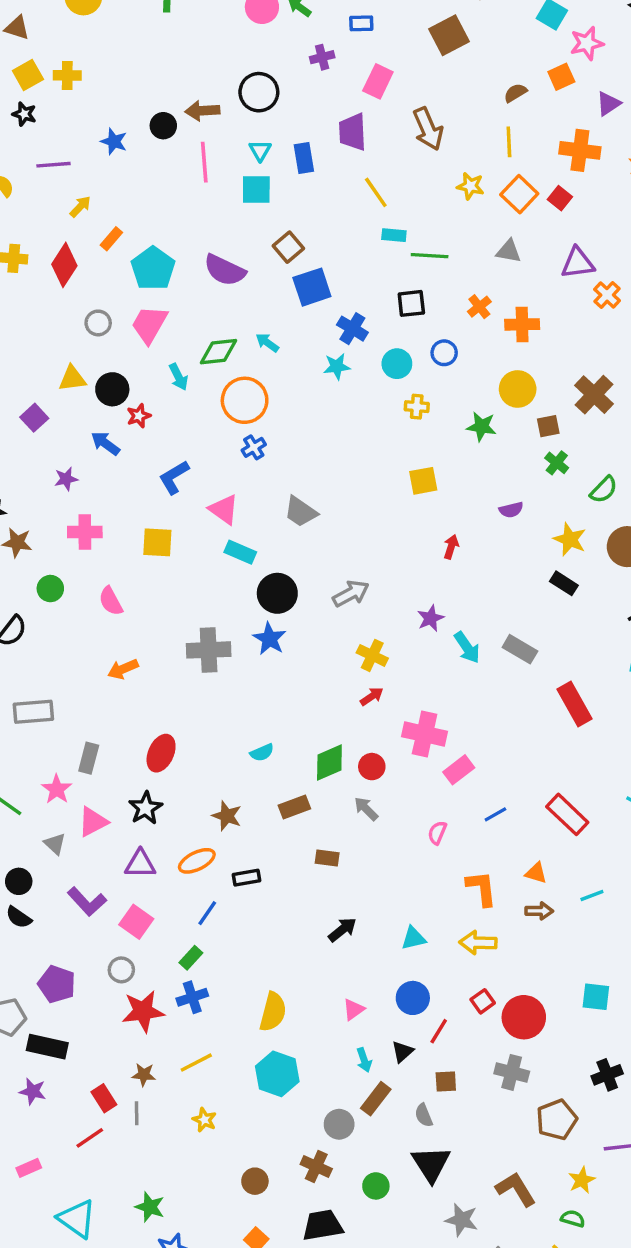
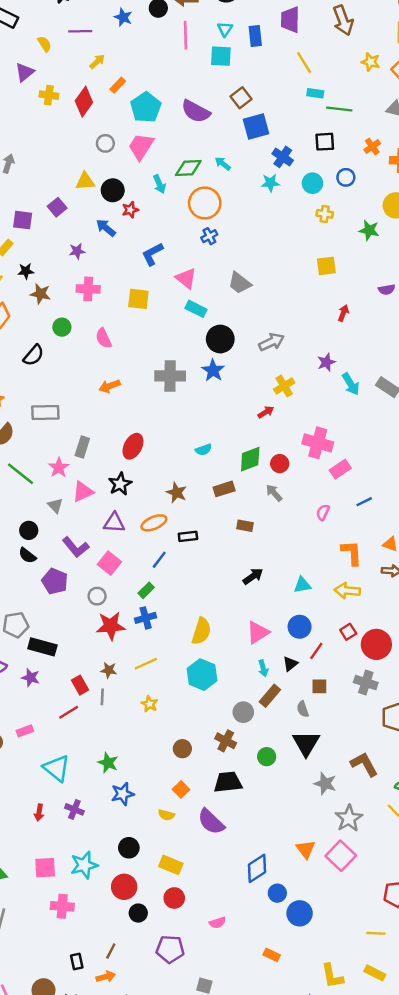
yellow cross: (372, 655) -> (284, 386), turned 30
red arrow: (372, 696) -> (266, 412), moved
purple pentagon: (57, 984) -> (55, 581), moved
pink triangle: (354, 1009) -> (258, 632), size x1.5

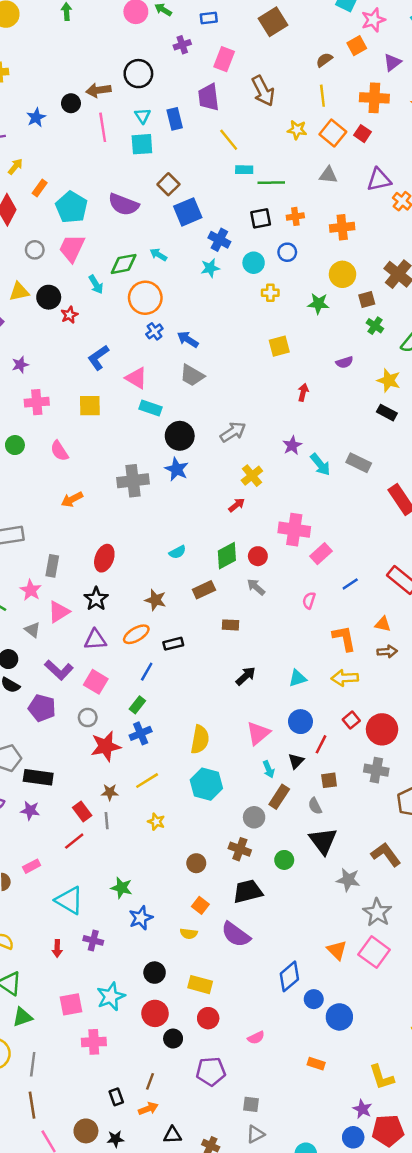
blue star: (123, 17) -> (36, 117), turned 30
orange cross: (372, 146) -> (295, 216), moved, turned 35
blue arrow: (106, 228) -> (188, 339), moved

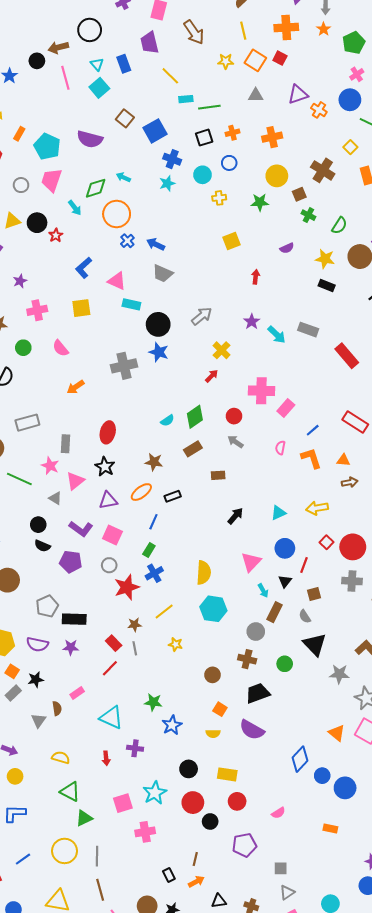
cyan square: (142, 144) -> (99, 88), turned -30
blue square: (188, 212) -> (155, 131), moved
green diamond: (227, 556) -> (195, 417), moved
orange L-shape: (344, 638) -> (311, 458), moved

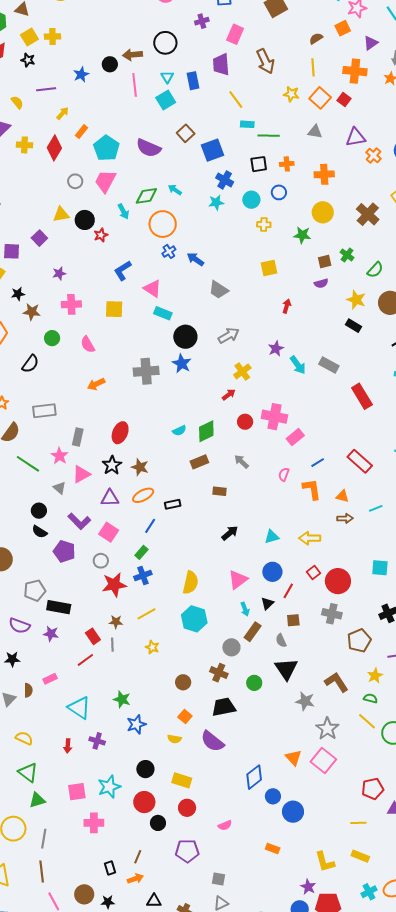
brown square: (299, 194) -> (325, 262), moved
gray trapezoid: (163, 273) -> (219, 290), moved
red circle: (234, 416) -> (245, 422), moved
brown star: (154, 462) -> (140, 467), moved

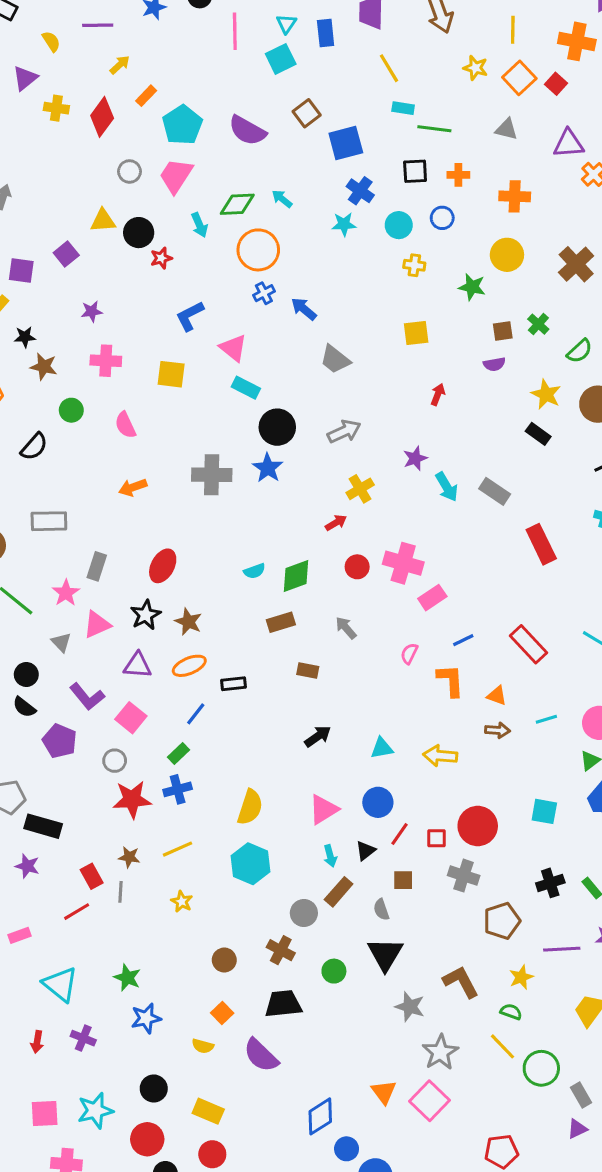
red square: (313, 572) -> (437, 838), moved, turned 32

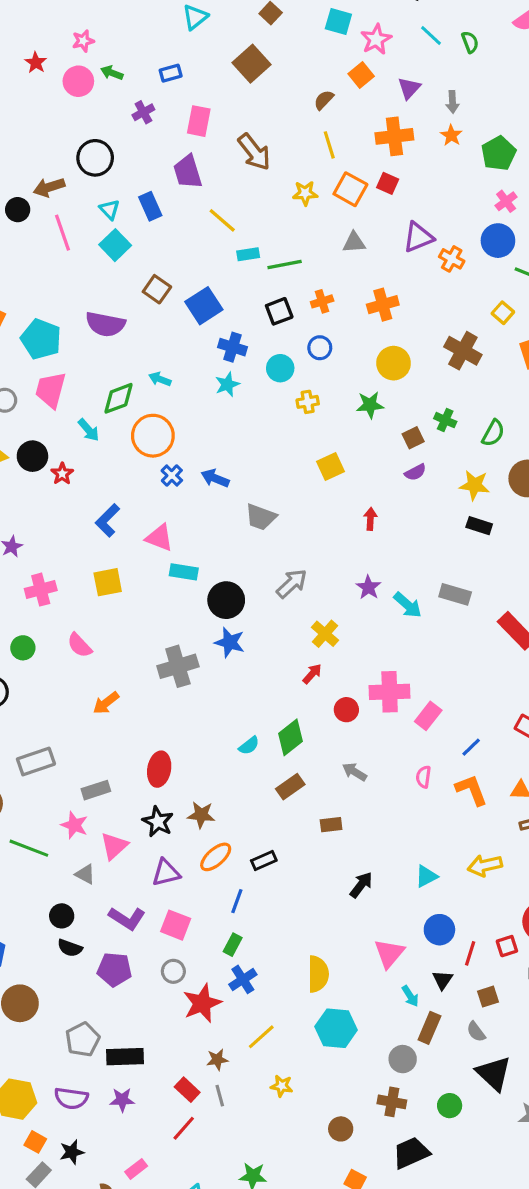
gray rectangle: (97, 566) -> (96, 790), turned 72

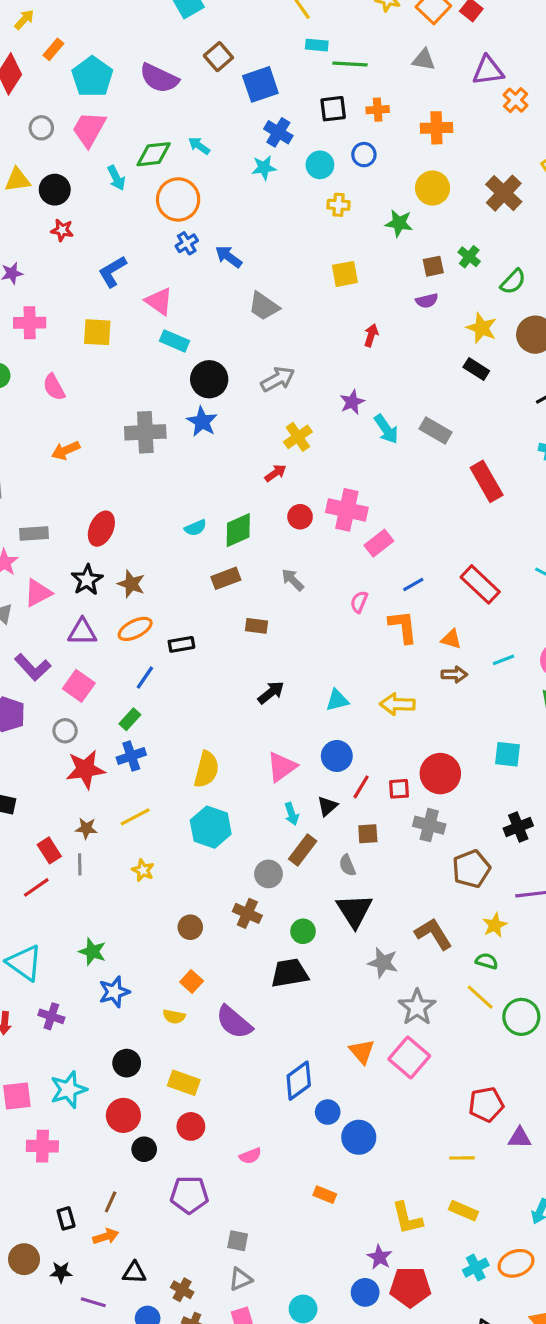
red star: (62, 474) -> (62, 230), moved, turned 30
black trapezoid: (411, 1153) -> (290, 973), moved

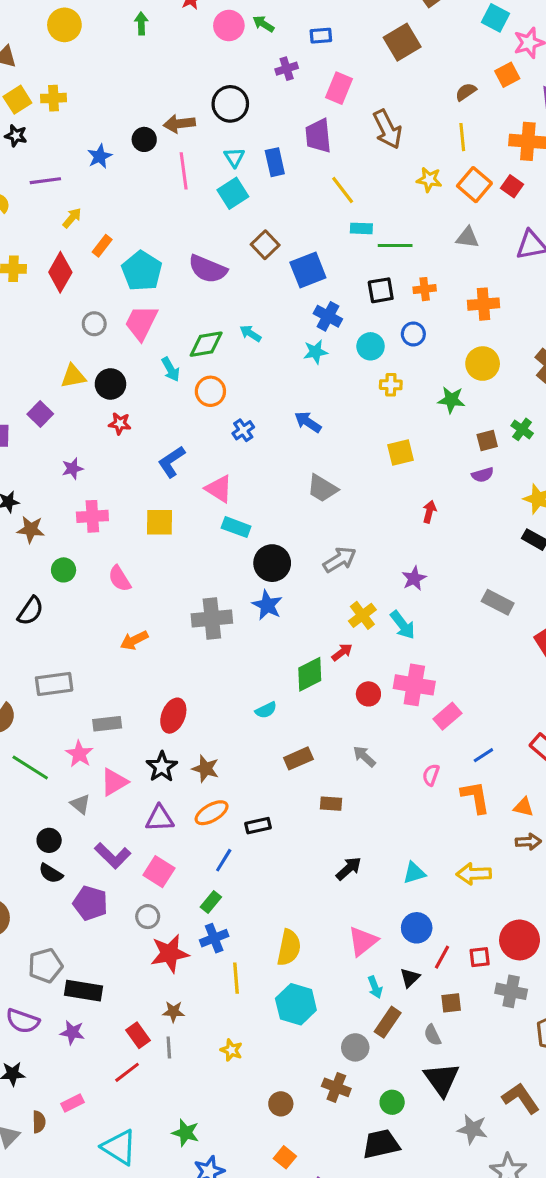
orange circle: (178, 199) -> (210, 391), moved, size x0.7
blue arrow: (229, 257) -> (308, 422), moved
cyan arrow: (386, 429) -> (403, 625), moved
green diamond: (238, 530) -> (310, 674), moved
yellow line: (135, 817) -> (236, 978), moved, turned -64

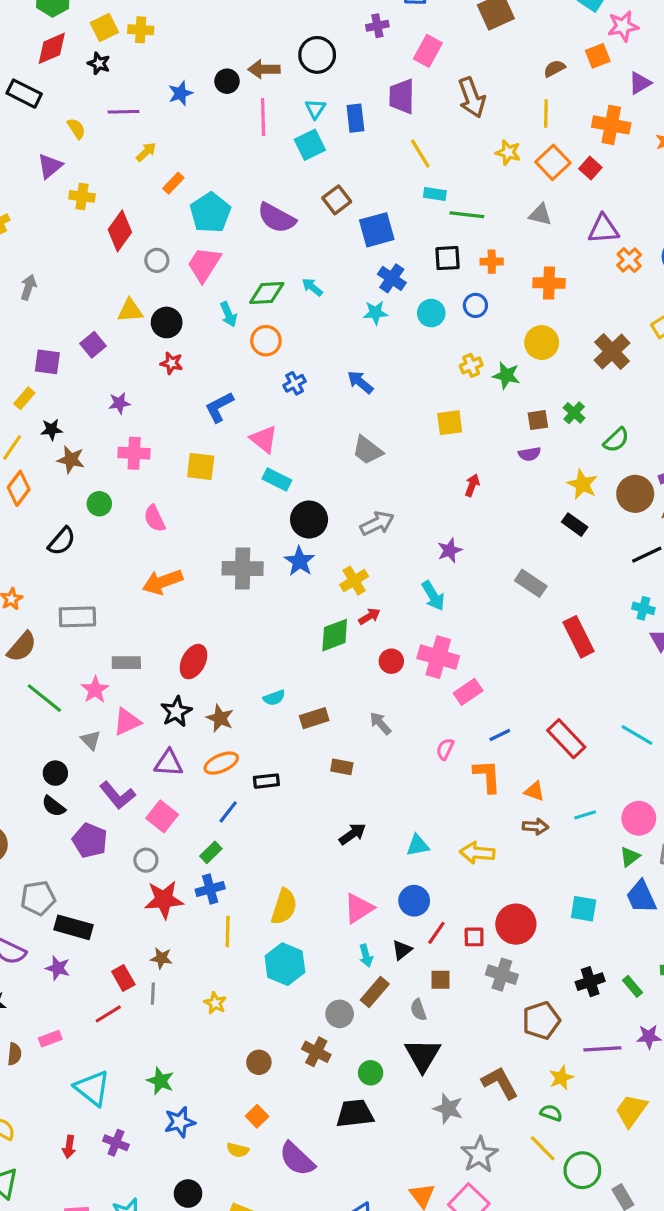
red diamond: (60, 272) -> (120, 231), moved
yellow cross: (391, 385) -> (471, 365), moved, turned -30
yellow cross: (362, 615) -> (354, 581), moved
orange arrow: (134, 640) -> (162, 582), size x1.4
cyan semicircle: (266, 710) -> (274, 698), moved

